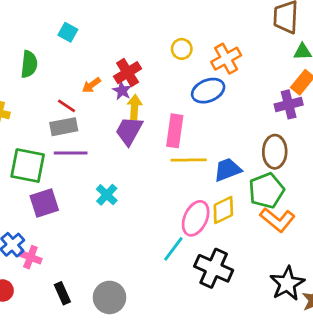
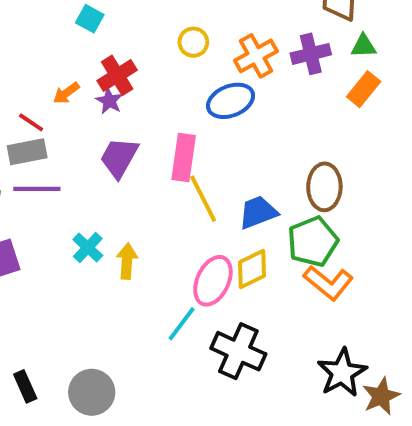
cyan square: (68, 32) -> (90, 19), moved
purple cross: (289, 104) -> (311, 54), moved
yellow arrow: (135, 107) -> (127, 261), moved
yellow line: (189, 160) -> (203, 199), turned 64

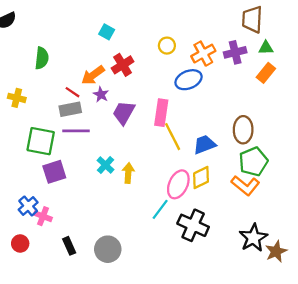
orange arrow: (66, 93) -> (93, 75), size x1.5
purple star: (109, 101) -> (101, 94), moved
green pentagon: (313, 242) -> (253, 162), moved

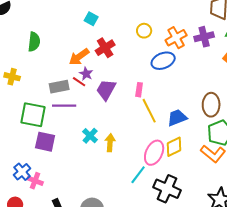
red line: (73, 92) -> (79, 82), moved
pink rectangle: (161, 113) -> (139, 90), size x0.6
purple square: (54, 172) -> (45, 142), turned 30

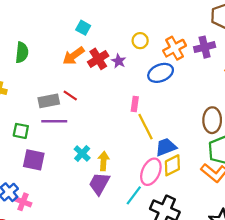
orange arrow: (79, 57) -> (73, 56), moved
purple star: (86, 74) -> (119, 61), moved
purple trapezoid: (106, 90) -> (99, 184), moved
green square: (33, 115) -> (21, 131), size x0.6
blue trapezoid: (177, 118) -> (166, 147), moved

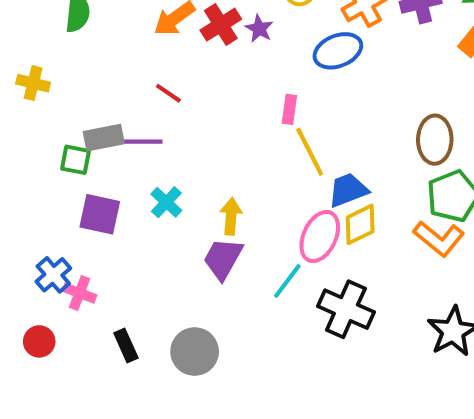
gray rectangle: (49, 101) -> (104, 138), moved
cyan cross: (82, 153) -> (166, 202), moved

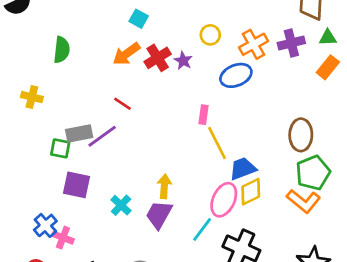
purple line: (138, 142) -> (102, 136), turned -36
cyan cross: (166, 202) -> (121, 205), moved

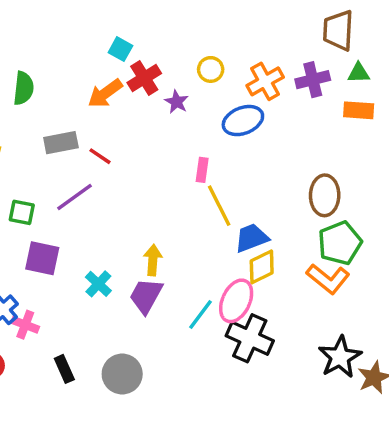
red cross: (158, 58) -> (144, 78), moved
orange rectangle: (328, 67) -> (359, 110), turned 55
gray rectangle: (79, 134) -> (61, 143), moved
pink ellipse: (224, 200) -> (236, 301), moved

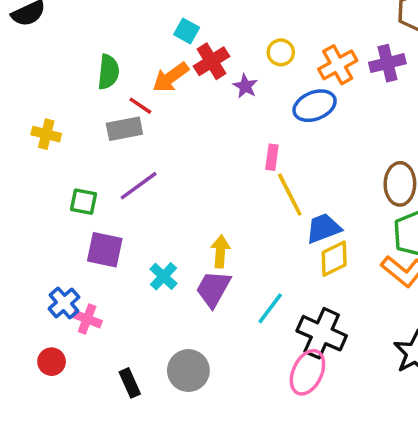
green semicircle: (23, 88) -> (108, 72), moved
red line: (100, 156) -> (140, 106), moved
pink ellipse: (236, 301) -> (307, 372), moved
black rectangle: (64, 369) -> (130, 383), moved

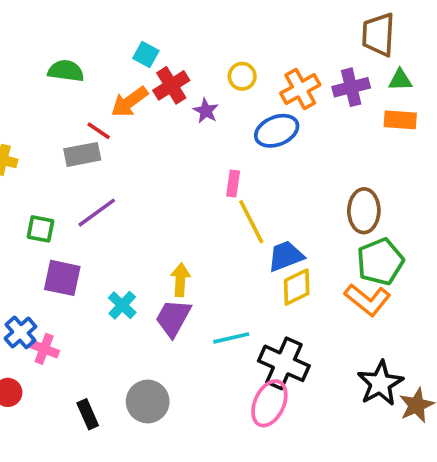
green semicircle: (108, 72) -> (66, 71), moved, turned -88
cyan line: (270, 308) -> (231, 338), turned 40

